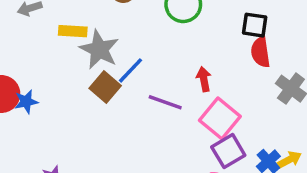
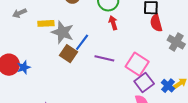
red arrow: (204, 79) -> (113, 23), moved

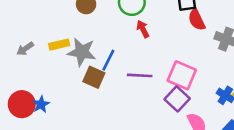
gray arrow: (19, 13) -> (25, 49), moved
purple square: (144, 82) -> (177, 99), moved

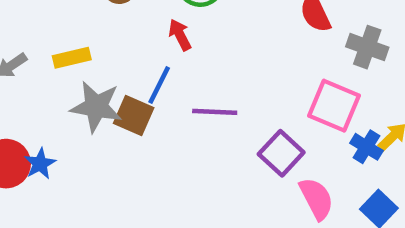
red arrow: (143, 29) -> (180, 35), moved
gray star: (82, 52) -> (96, 107), moved
pink square: (182, 75) -> (334, 106), moved

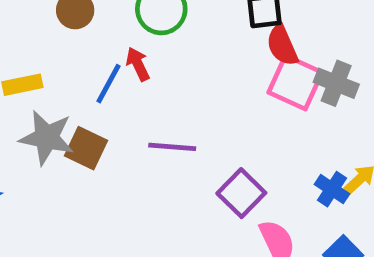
blue line: (159, 85) -> (109, 84), moved
pink square: (334, 106) -> (295, 82), moved

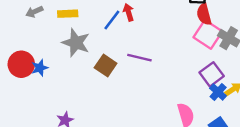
brown square: (86, 148) -> (106, 66), moved
purple square: (241, 193) -> (212, 74), moved

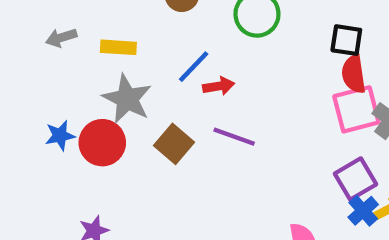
red arrow: (129, 12) -> (219, 86), moved, turned 91
pink square: (208, 34) -> (356, 109), turned 36
red circle: (21, 64) -> (102, 143), moved

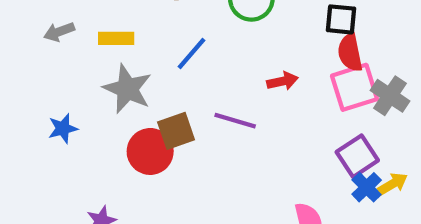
red arrow: (219, 86) -> (282, 81), moved
red circle: (102, 143) -> (150, 151), moved
brown square: (174, 144) -> (176, 131), turned 33

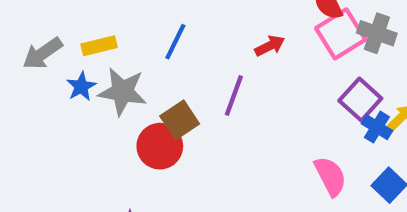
gray arrow: (59, 32) -> (43, 53), size x1.4
purple line: (235, 121) -> (234, 95), turned -72
blue star: (63, 129) -> (81, 87), moved

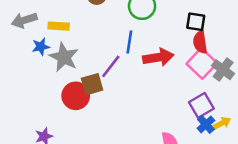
pink square: (341, 34) -> (202, 63), turned -32
blue line: (175, 42) -> (129, 42), moved, turned -35
red arrow: (270, 46) -> (158, 57), size x1.6
purple line: (234, 95) -> (111, 66), moved

